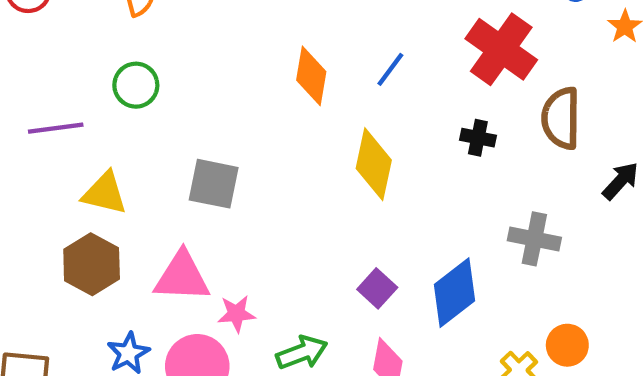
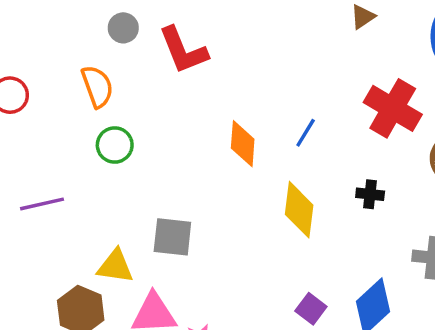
green circle: (136, 85) -> (115, 145), moved
black cross: (478, 138) -> (370, 194), moved
yellow triangle: (105, 193) -> (115, 266), moved

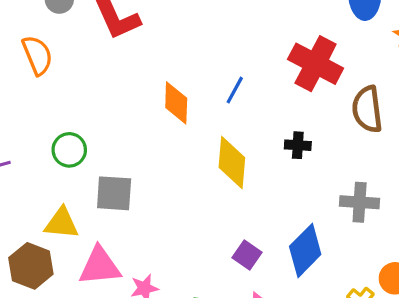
green circle: (115, 145) -> (69, 150), moved

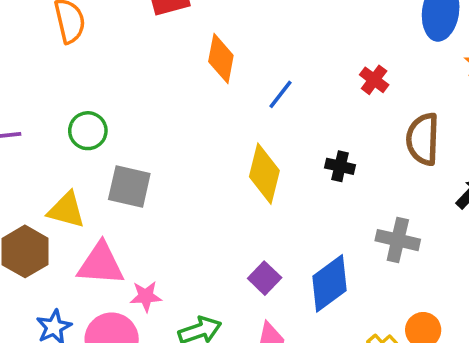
red cross: (316, 64) -> (374, 80), size x0.5
orange diamond: (176, 103) -> (221, 58), moved

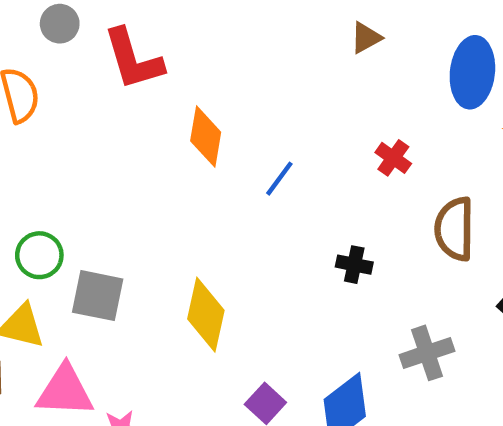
green circle: (88, 131) -> (39, 255), moved
yellow diamond: (264, 174) -> (206, 315), moved
gray cross: (398, 240) -> (427, 353), turned -30

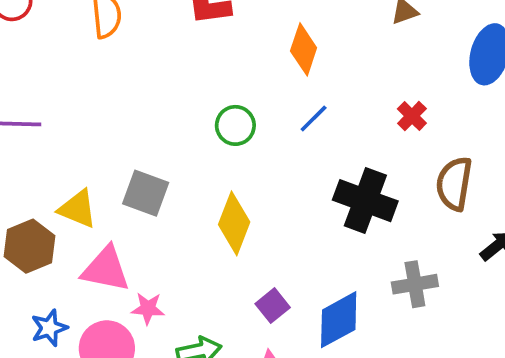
orange diamond: (206, 136) -> (304, 49), moved
green circle: (39, 255) -> (235, 125), moved
black cross: (354, 265) -> (365, 201), size x2.0

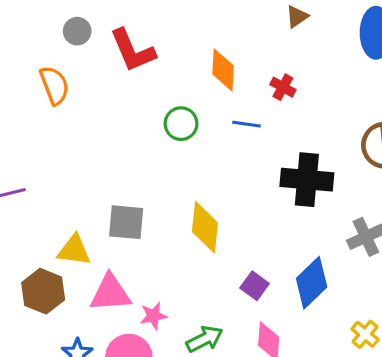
red cross: (412, 116) -> (283, 87), moved
blue line: (314, 118) -> (247, 124), turned 68
green circle: (235, 125) -> (181, 124), moved

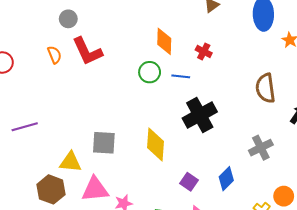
red L-shape: (133, 51) -> (87, 51), moved
orange semicircle: (54, 85) -> (54, 55), size x0.7
green circle: (181, 124) -> (150, 72), moved
black cross: (307, 180) -> (200, 115), moved, turned -32
blue diamond: (312, 283) -> (226, 179), size x0.7

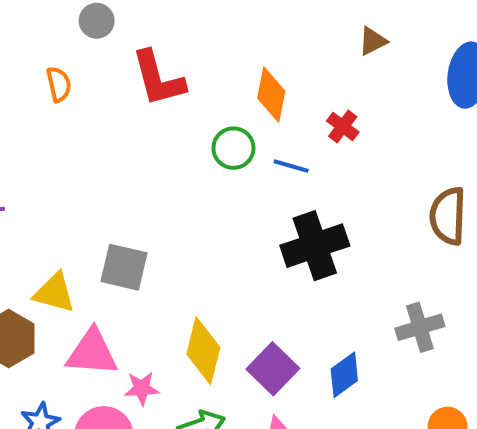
red L-shape: (87, 51) -> (158, 78), moved
yellow diamond: (156, 144) -> (203, 351), moved
purple square: (189, 182) -> (273, 369), size x1.4

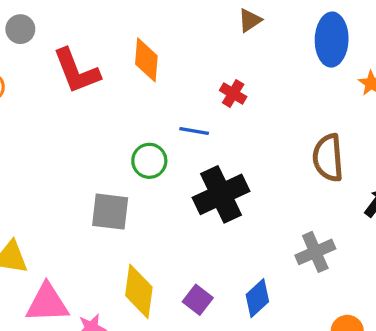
orange diamond: (271, 95) -> (146, 60), moved
green circle: (233, 148) -> (149, 161), moved
gray square: (124, 267) -> (110, 212), moved
purple square: (273, 369) -> (198, 300), size x0.7

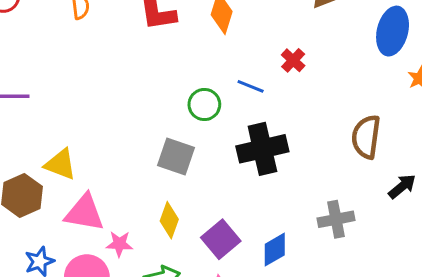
gray square: (110, 212) -> (176, 157), moved
yellow diamond: (139, 291) -> (169, 220), size x0.7
purple square: (198, 300) -> (221, 239), size x1.4

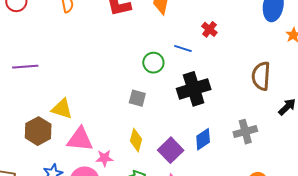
gray square: (176, 157) -> (137, 98), size x0.7
blue diamond: (275, 250) -> (203, 139), moved

